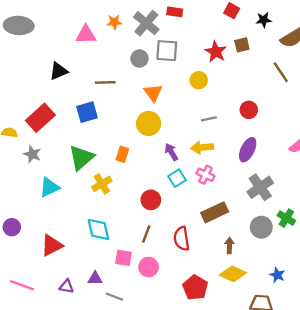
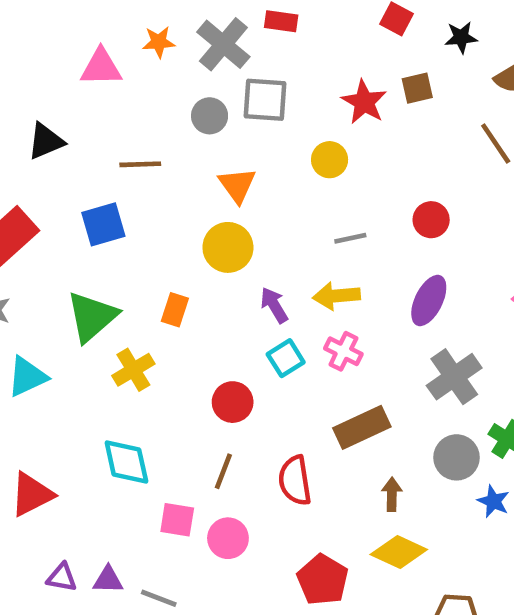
blue star: (277, 275) -> (493, 501), moved
purple triangle: (95, 278) -> (108, 580), moved

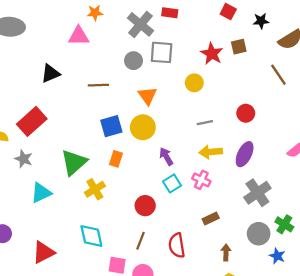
orange star: (159, 42) -> (95, 13), moved
blue square: (103, 224) -> (111, 126), moved
yellow arrow: (336, 296) -> (211, 152), moved
brown rectangle: (362, 427) -> (211, 218), size x0.6

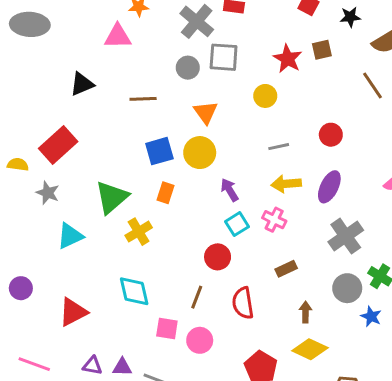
red circle: (145, 206) -> (218, 257), moved

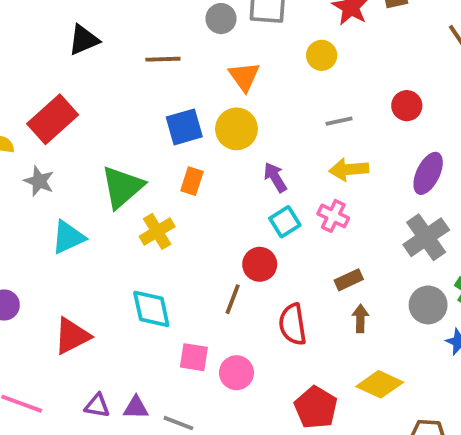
purple ellipse: (329, 187) -> (428, 173), moved
brown line: (197, 297) -> (233, 299), moved
brown arrow: (305, 312) -> (360, 319), moved

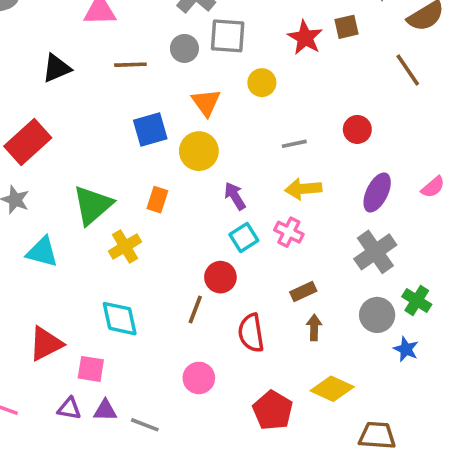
yellow circle: (322, 55) -> (262, 83), moved
brown line: (163, 59) -> (130, 65), moved
blue square: (184, 127) -> (150, 129), moved
cyan triangle: (68, 237) -> (42, 252), turned 40
pink square: (194, 357) -> (91, 369), moved

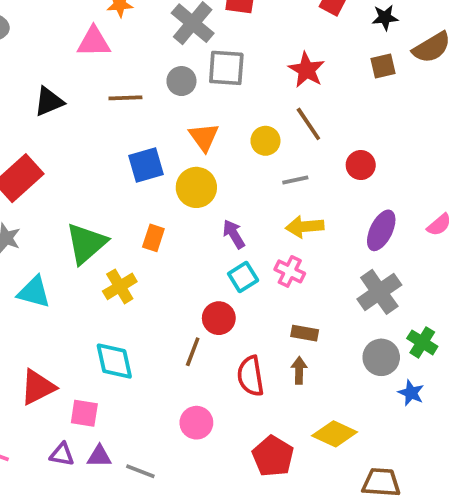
brown square: (346, 27) -> (383, 66), moved
brown line: (408, 70) -> (308, 124), moved
yellow circle: (262, 83) -> (265, 141), moved
brown rectangle: (303, 292) -> (305, 333), turned 35
brown arrow: (314, 328) -> (299, 370), moved

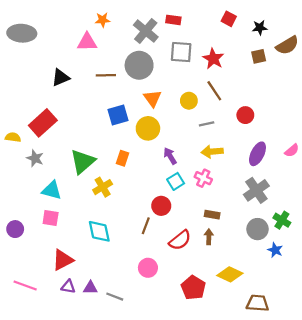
gray square: (226, 68) -> (181, 52), moved
gray circle: (181, 81) -> (139, 65), size x1.6
red semicircle: (251, 376) -> (180, 240), turned -120
red triangle: (38, 387) -> (63, 260), moved
pink square: (84, 413) -> (51, 218), moved

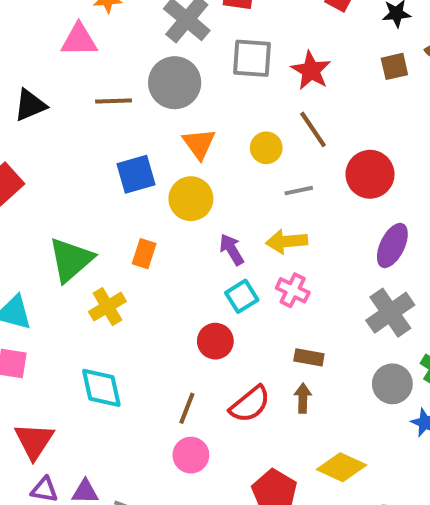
red circle: (245, 115) -> (370, 174), size x1.5
yellow arrow: (212, 152) -> (287, 241), moved
brown line: (146, 226) -> (187, 408), moved
red triangle: (63, 260) -> (34, 441), turned -30

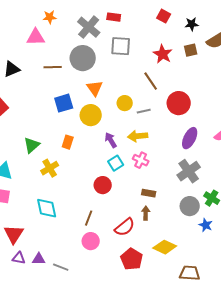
red star: (311, 70) -> (163, 54), moved
yellow circle: (266, 148) -> (125, 103), moved
green triangle: (71, 260) -> (32, 145), size x0.7
red semicircle: (250, 404) -> (125, 227), moved

